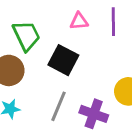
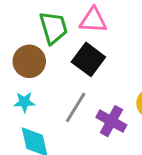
pink triangle: (79, 21) -> (93, 20), moved, size x1.4

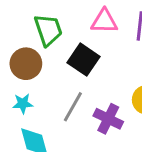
pink triangle: (93, 20) -> (104, 21), moved

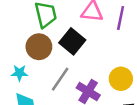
brown circle: (26, 64) -> (39, 47), moved

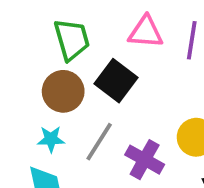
cyan star: (19, 73) -> (51, 139), moved

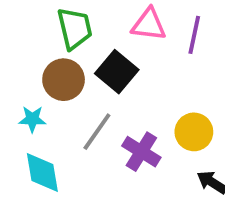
cyan star: (51, 139) -> (32, 119), moved

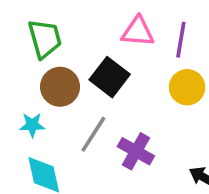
green trapezoid: (75, 28) -> (45, 39), moved
yellow circle: (194, 132) -> (187, 87), moved

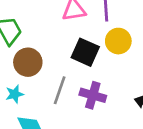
black square: (110, 77) -> (85, 52), moved

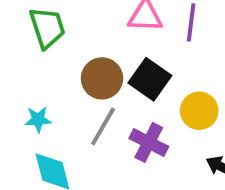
yellow circle: (118, 41) -> (199, 111), moved
brown circle: (28, 62) -> (102, 78), moved

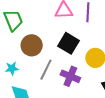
brown circle: (102, 78) -> (32, 45), moved

